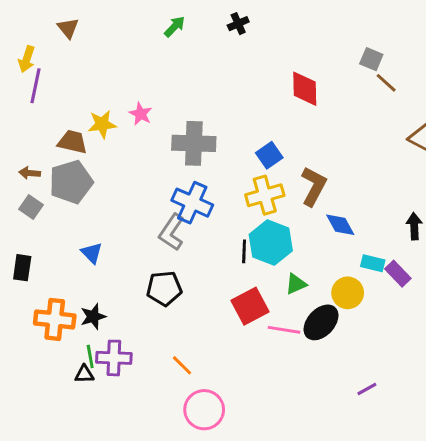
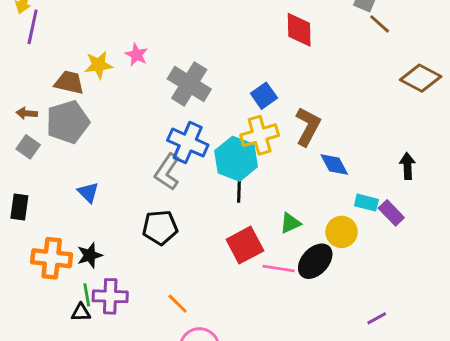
gray cross: (194, 143) -> (189, 84), turned 30
cyan hexagon: (271, 243) -> (236, 159), moved
purple line: (367, 389) -> (377, 318), moved

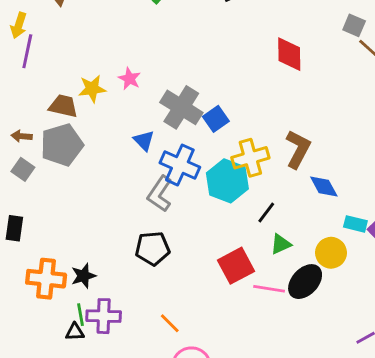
blue square: (264, 96) -> (216, 119), moved
black line: (239, 191) -> (266, 212), moved, turned 35
blue triangle: (88, 192) -> (144, 140), moved

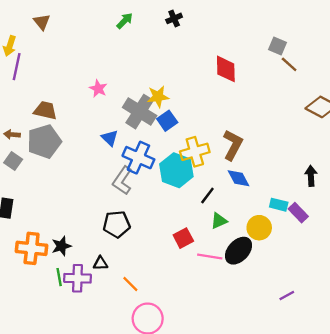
yellow star: (92, 89) -> (158, 97), moved
blue diamond: (324, 187) -> (238, 178), moved
red square: (236, 266) -> (183, 238), size x0.7
black triangle: (75, 332) -> (101, 263), moved

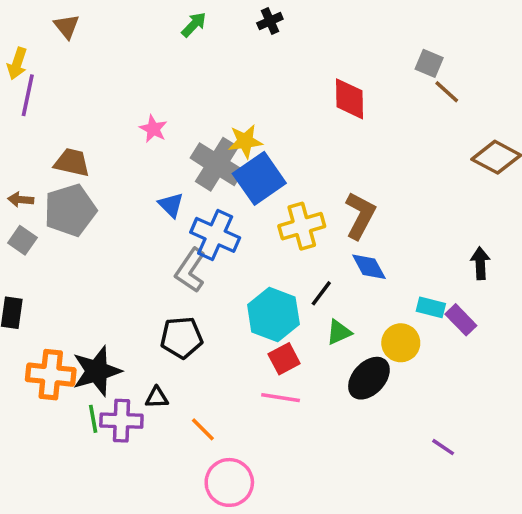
blue square: (167, 121) -> (259, 178), size x1.6
cyan hexagon: (176, 170) -> (273, 315), moved
black star: (61, 246) -> (97, 371), size x1.6
pink line: (210, 256) -> (281, 398), moved
purple line: (287, 296) -> (443, 447), turned 63

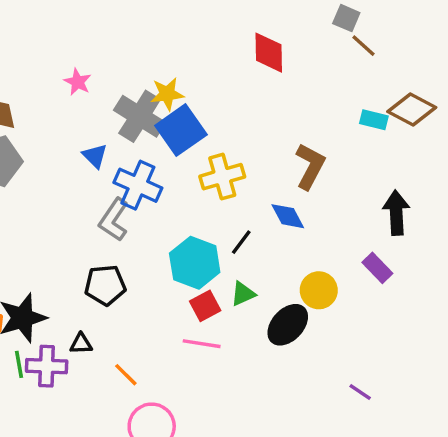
brown L-shape: (360, 216) -> (310, 166), moved
black arrow: (480, 263) -> (396, 213), size x1.4
cyan rectangle: (431, 307) -> (374, 120), moved
green triangle: (339, 332) -> (243, 294), moved

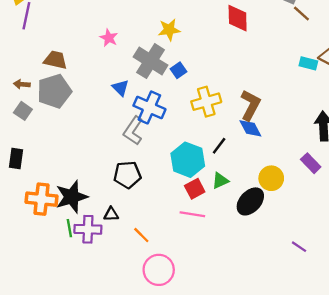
yellow star: (167, 94) -> (169, 30), moved
blue square: (181, 130) -> (178, 70), size x0.5
brown L-shape: (310, 166) -> (250, 105), moved

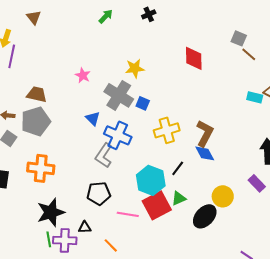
blue square: (178, 70) -> (143, 103), turned -32
red square: (195, 189) -> (157, 205), size x1.6
orange cross: (42, 199) -> (41, 168), moved
pink line: (192, 214) -> (128, 214), moved

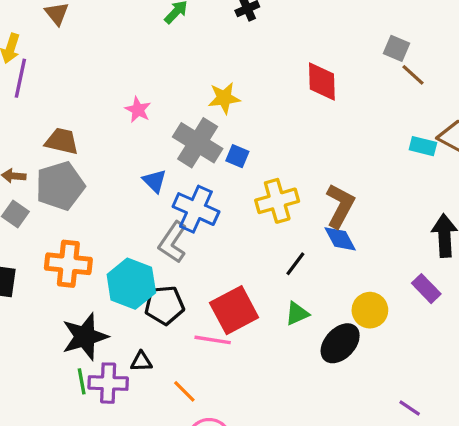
cyan hexagon: (151, 180) -> (131, 284), moved
red square: (157, 205) -> (234, 310), moved

